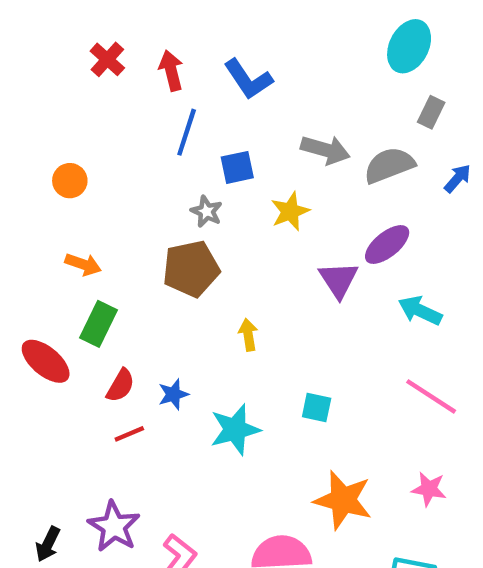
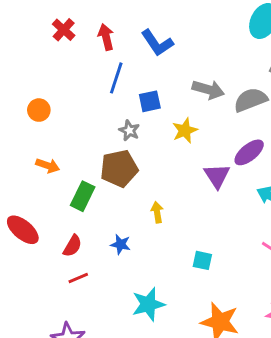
green rectangle: (98, 324) -> (83, 196), moved
blue star: (173, 394) -> (121, 244), moved, turned 30
cyan star: (235, 430) -> (148, 304), moved

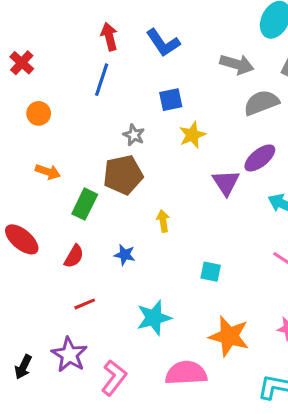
red cross: (64, 30) -> (22, 63), moved
blue line: (116, 78) -> (102, 80), moved
gray arrow: (208, 90) -> (237, 64), moved
blue square: (150, 101) -> (171, 100), moved
red line: (78, 278) -> (85, 304), moved

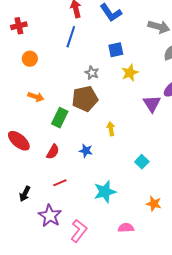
red cross: (22, 63) -> (19, 26), turned 35
cyan square: (211, 272) -> (142, 162), turned 32
orange star: (229, 336) -> (154, 204), size x0.6
black arrow: (23, 367) -> (25, 194), moved
pink semicircle: (186, 373) -> (126, 228), size x0.6

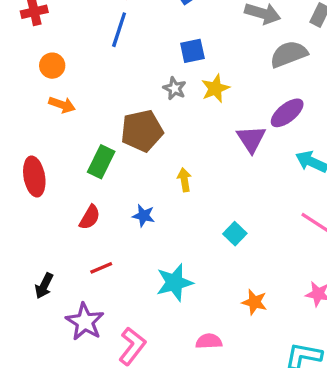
gray star: (92, 73) -> (175, 88), moved
orange arrow: (36, 97) -> (62, 105), moved
red ellipse: (19, 141) -> (34, 176), moved, turned 40

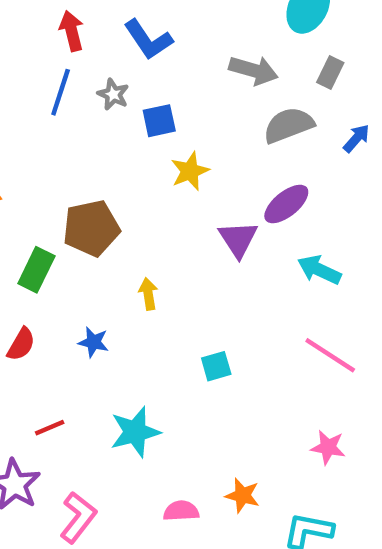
gray star: (175, 88) -> (113, 94), moved
cyan square: (235, 234) -> (216, 366), turned 30
red line: (101, 268) -> (50, 428), moved
orange star: (254, 302) -> (243, 496), moved

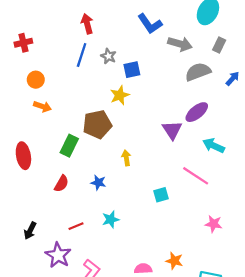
blue L-shape: (148, 40) -> (150, 24), moved
yellow star: (190, 171) -> (120, 95), moved
pink line: (330, 355) -> (196, 176), moved
cyan star: (135, 432) -> (111, 219), moved, size x0.7
pink star: (328, 447) -> (214, 224), moved

